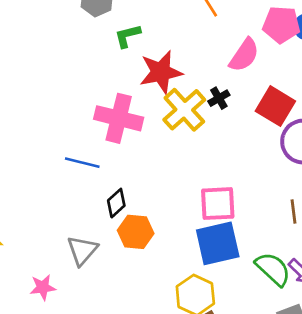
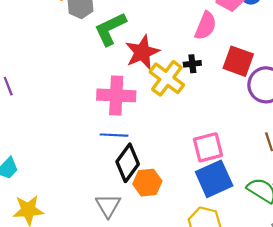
green L-shape: (127, 36) -> (110, 29), size x1.6
black cross: (219, 98) -> (192, 64), turned 35
blue line: (82, 163) -> (114, 135), moved
black diamond: (116, 203) -> (128, 163), size x1.6

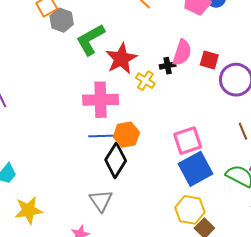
pink semicircle: (206, 26) -> (182, 53), moved
red square: (238, 61) -> (209, 60), size x0.7
yellow cross: (167, 78) -> (145, 81), size x0.6
orange hexagon: (147, 183) -> (126, 135), moved

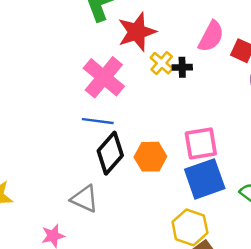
black cross: (168, 66) -> (182, 67), moved
pink cross: (101, 100) -> (104, 77), turned 32
orange hexagon: (126, 135) -> (150, 157), moved
gray triangle: (101, 201) -> (85, 199), turned -40

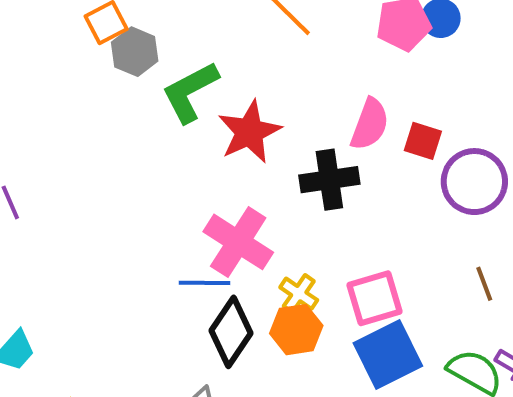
yellow cross: (162, 63) -> (299, 294), moved
black cross: (182, 67) -> (329, 180), size x1.8
pink cross: (104, 77) -> (238, 242), moved

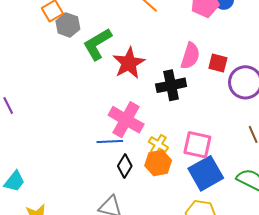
pink square: (375, 298) -> (197, 145), turned 32
black diamond: (231, 332) -> (125, 166), size x0.7

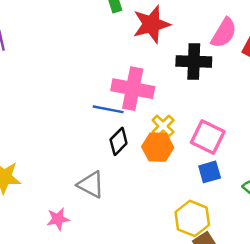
pink cross: (126, 120) -> (133, 89), turned -32
blue square: (206, 173) -> (210, 172), size x0.6

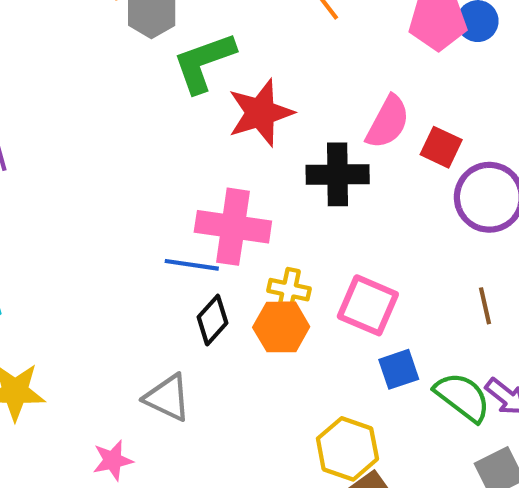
yellow cross: (163, 126) -> (289, 290), turned -30
blue square: (210, 172) -> (399, 369), moved

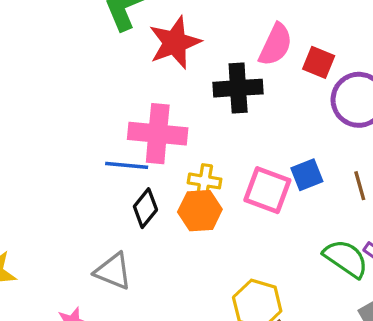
blue square: (399, 369) -> (307, 175), moved

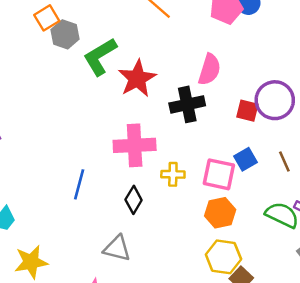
red square: (319, 62) -> (247, 111), moved
blue line: (127, 165) -> (79, 184), moved, turned -72
orange hexagon: (200, 211) -> (220, 213), moved

